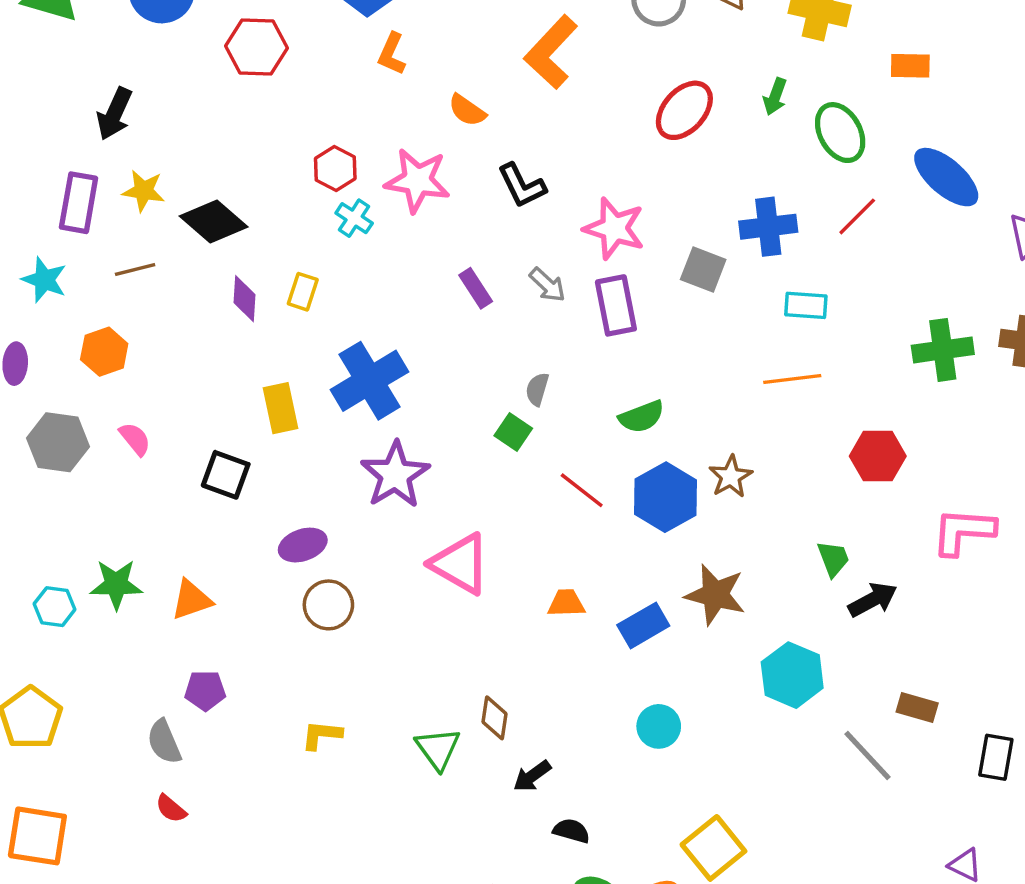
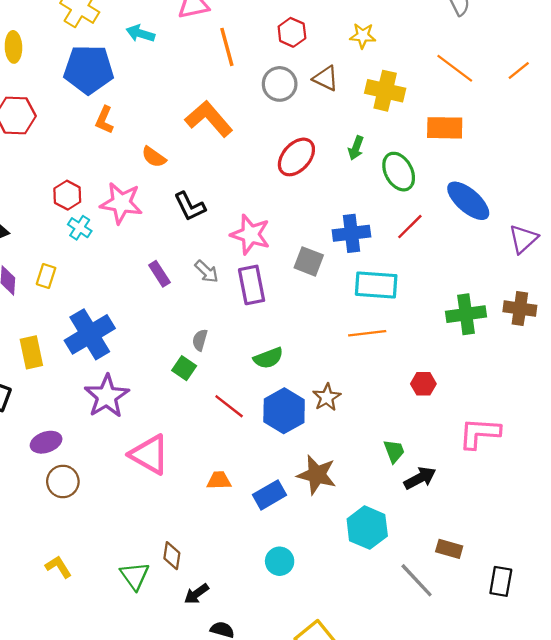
orange L-shape: (551, 52) -> (209, 119), turned 96
orange rectangle: (910, 66) -> (445, 128), size x1.4
cyan rectangle: (806, 305) -> (376, 285), size x1.5
red hexagon: (878, 456) -> (423, 384), size x0.7
yellow L-shape: (322, 735) -> (58, 567), turned 52

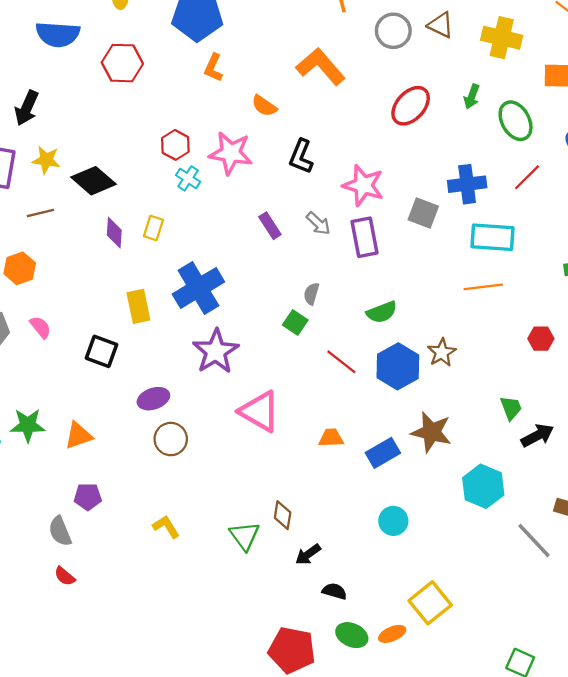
black L-shape: (190, 206) -> (301, 156), turned 48

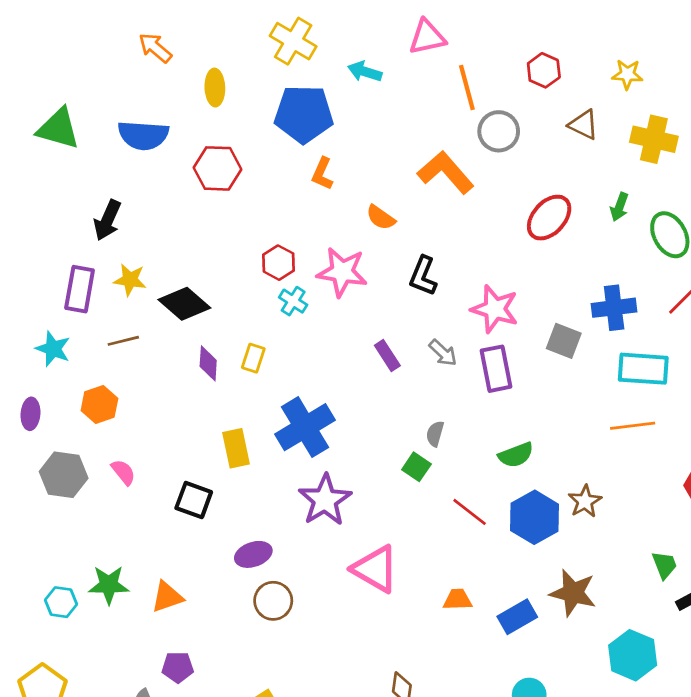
gray circle: (393, 31) -> (499, 131), moved

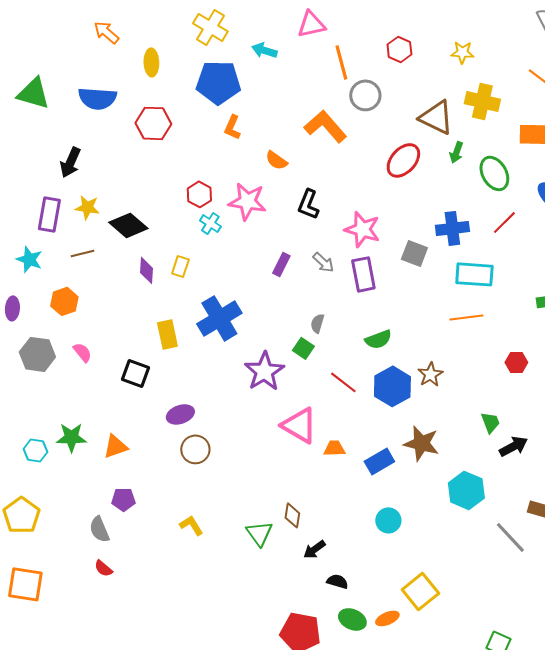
brown triangle: (584, 125) -> (436, 117), moved, size x1.5
purple rectangle: (387, 355) -> (281, 264), turned 60
purple star: (325, 500) -> (264, 371), moved
pink triangle: (375, 569) -> (299, 425), moved

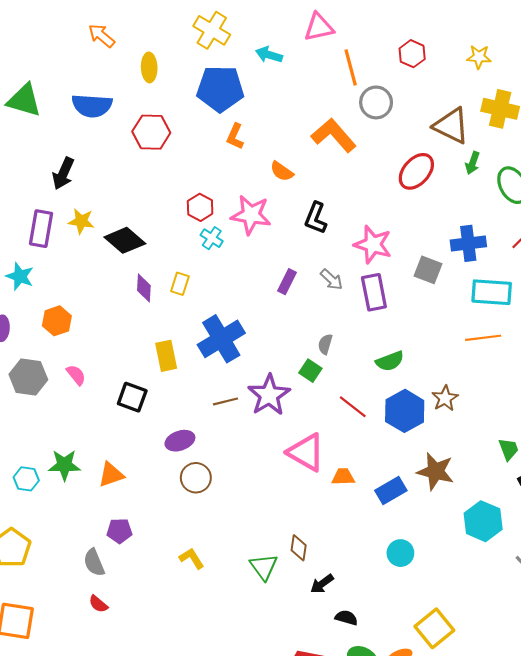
brown line: (82, 253) -> (226, 401), moved

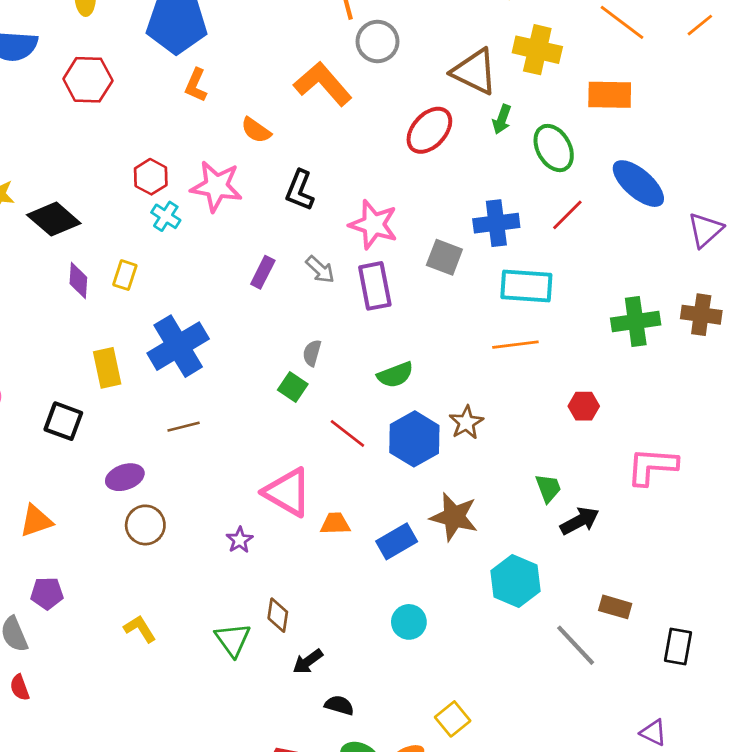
purple star: (269, 395) -> (240, 540), moved, size x0.5
red semicircle: (98, 604) -> (20, 687), turned 30
yellow square: (434, 628) -> (453, 719), size x0.7

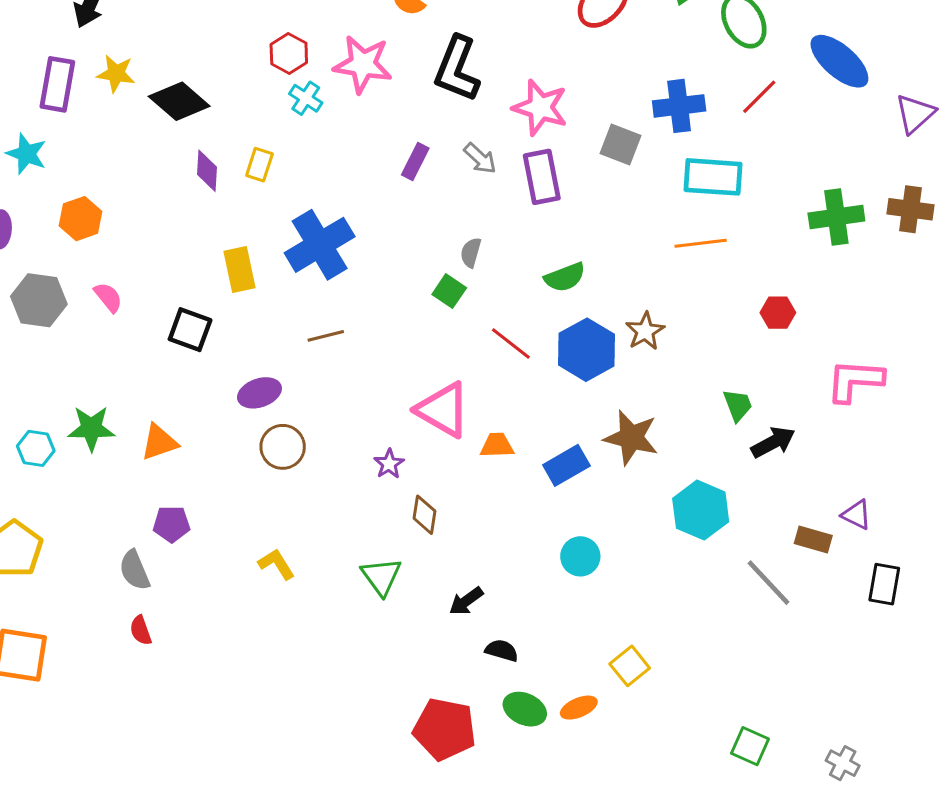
black L-shape: (300, 190) -> (457, 69), size x1.4
brown diamond: (278, 615) -> (425, 515), moved
purple triangle: (653, 733) -> (856, 515), moved

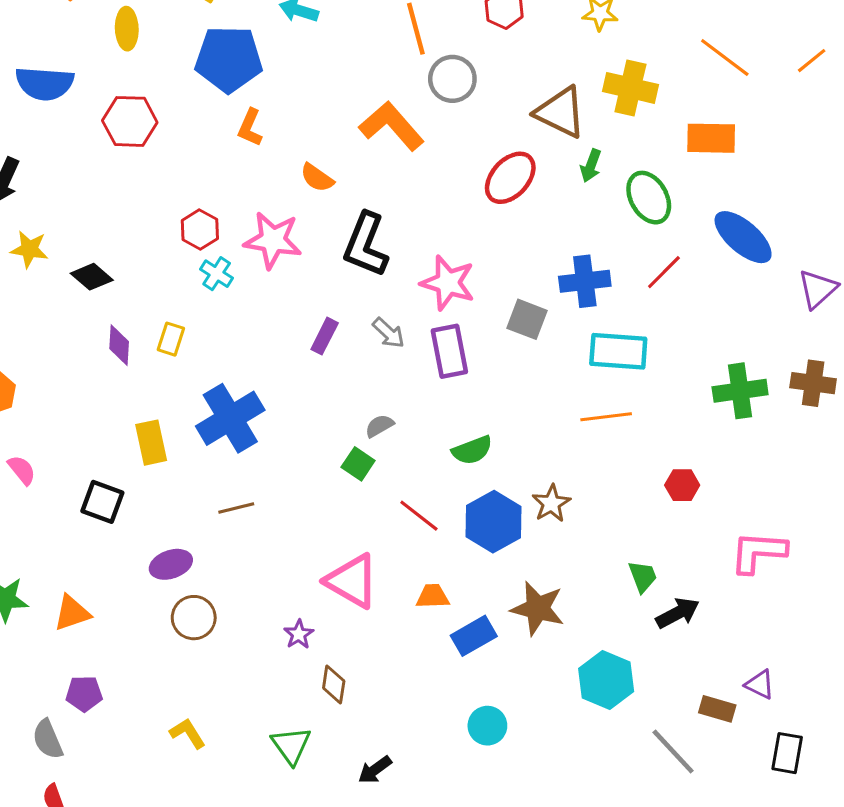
black diamond: (179, 101) -> (92, 277), size x0.7
gray semicircle: (471, 252) -> (379, 426), turned 44
orange trapezoid: (497, 445) -> (433, 596), moved

